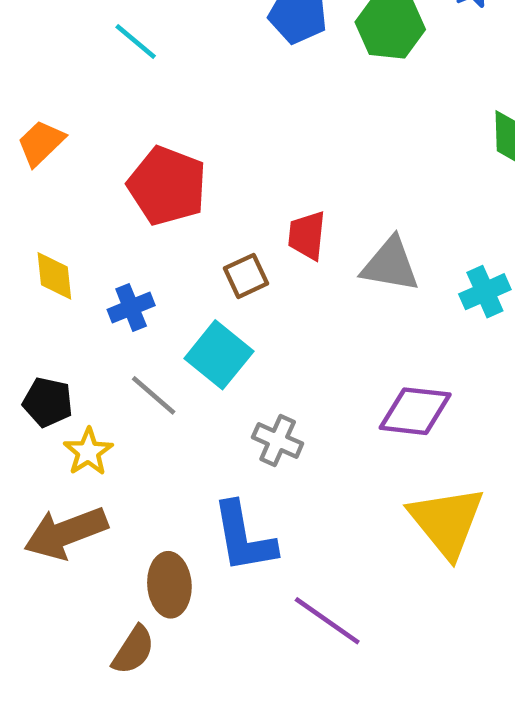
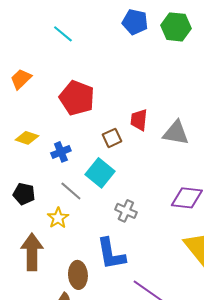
yellow diamond: (54, 276) -> (27, 138), turned -65
yellow star: (88, 452) -> (58, 218), moved
brown arrow: (66, 533) -> (32, 252), turned 111

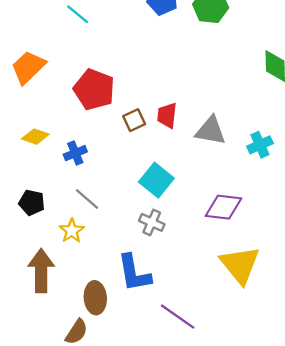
orange trapezoid: (21, 79) -> (28, 67), size x1.4
brown square: (112, 138) -> (134, 120), moved
cyan square: (100, 173) -> (156, 180), moved

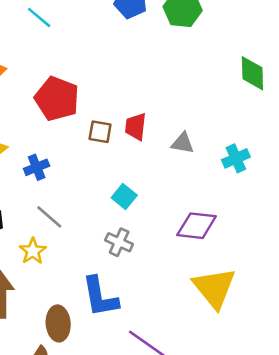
brown square: (134, 120) -> (100, 132), turned 35
gray triangle: (211, 131) -> (183, 143), size x0.7
cyan square: (156, 180) -> (124, 196), size x0.7

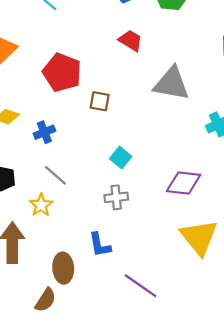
red trapezoid: (136, 127) -> (131, 40), moved, turned 115
gray triangle: (183, 143) -> (171, 84), moved, size x1.8
gray cross: (119, 242) -> (116, 197), turned -30
blue L-shape: (100, 297) -> (100, 245), size x0.7

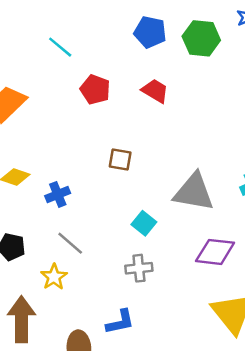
red pentagon: (62, 73) -> (95, 90), moved, size x0.7
gray triangle: (171, 84) -> (194, 192), moved
blue L-shape: (100, 245) -> (120, 322), turned -92

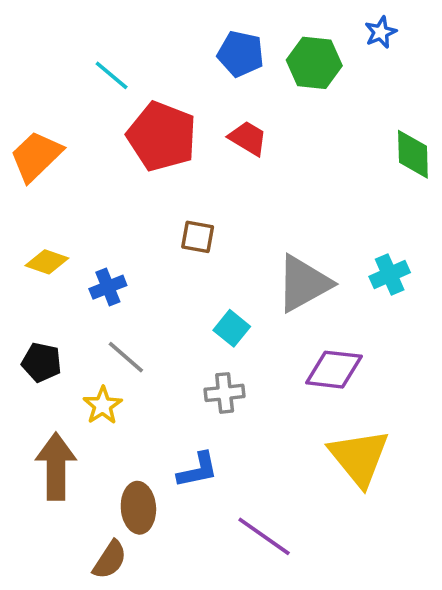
red pentagon: (95, 90) -> (162, 136), size x1.6
gray triangle: (194, 192) -> (303, 283), turned -39

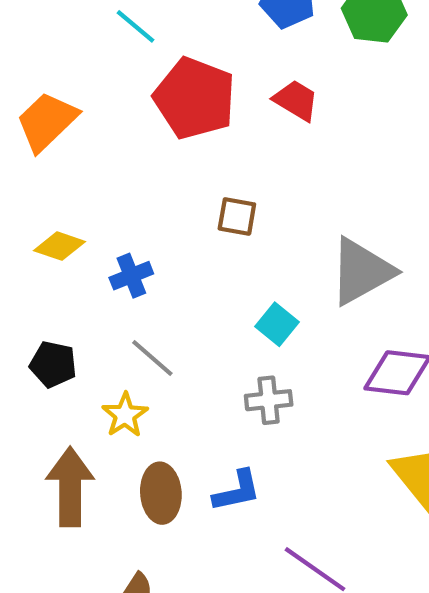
brown ellipse: (138, 508) -> (161, 493), moved

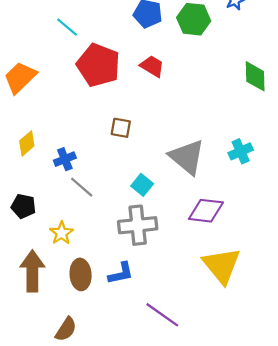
yellow diamond: (60, 246) -> (27, 143), turned -60
gray triangle: (362, 271) -> (187, 157), turned -51
gray line: (152, 358) -> (82, 187), moved
gray cross: (269, 400) -> (138, 225), size x1.6

